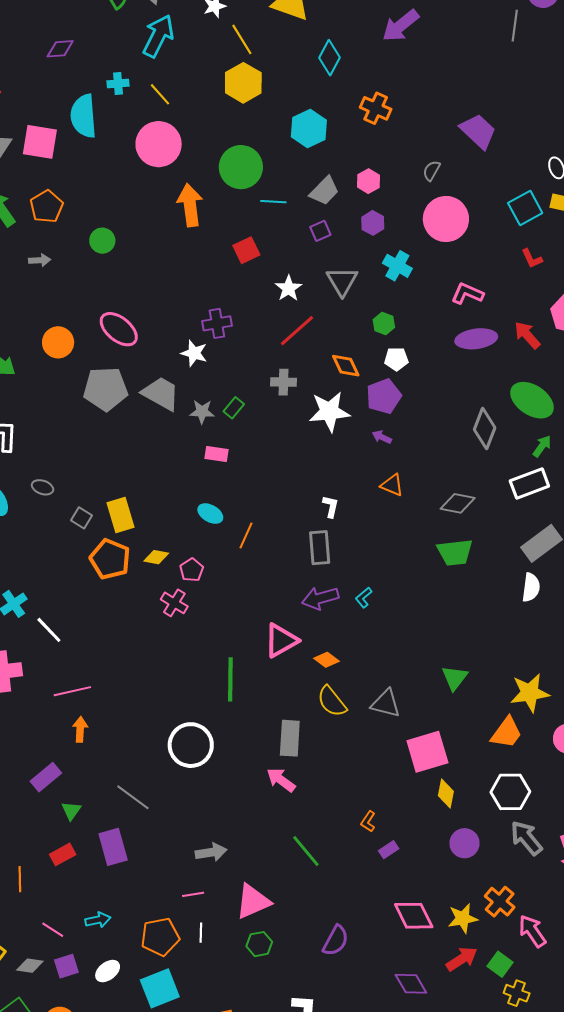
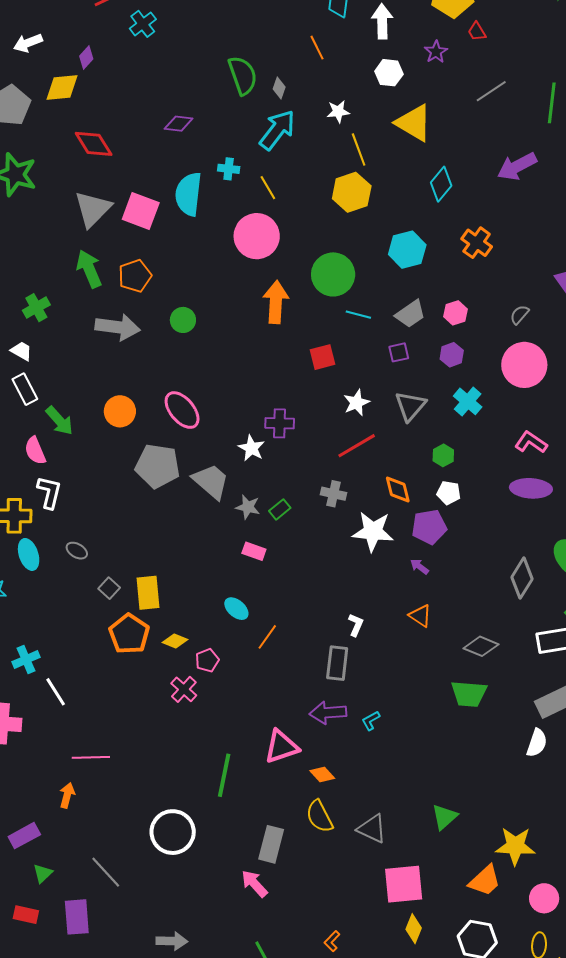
gray arrow: (40, 260) -> (118, 327), size x2.0
pink line: (72, 691) -> (91, 757), moved
red rectangle: (63, 854) -> (26, 915), turned 30

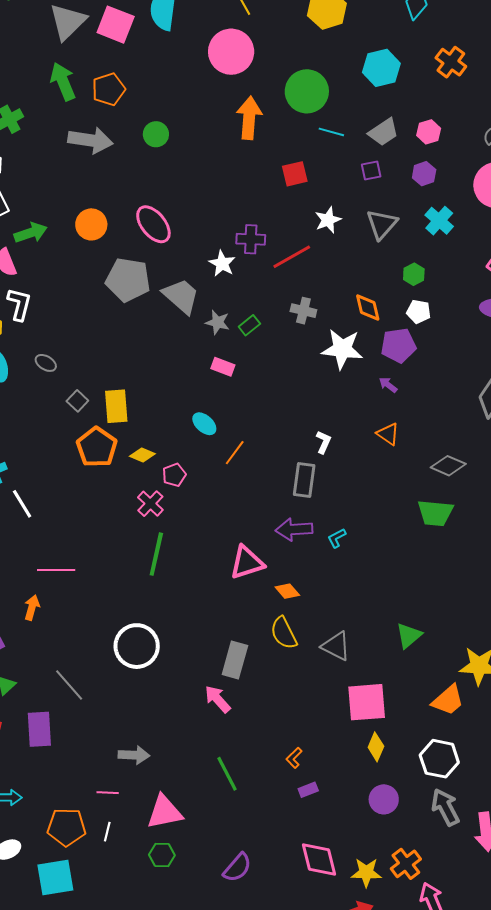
green arrow: (59, 421) -> (31, 233), turned -68
red line: (357, 446) -> (292, 257), moved
green line: (224, 775) -> (156, 554), moved

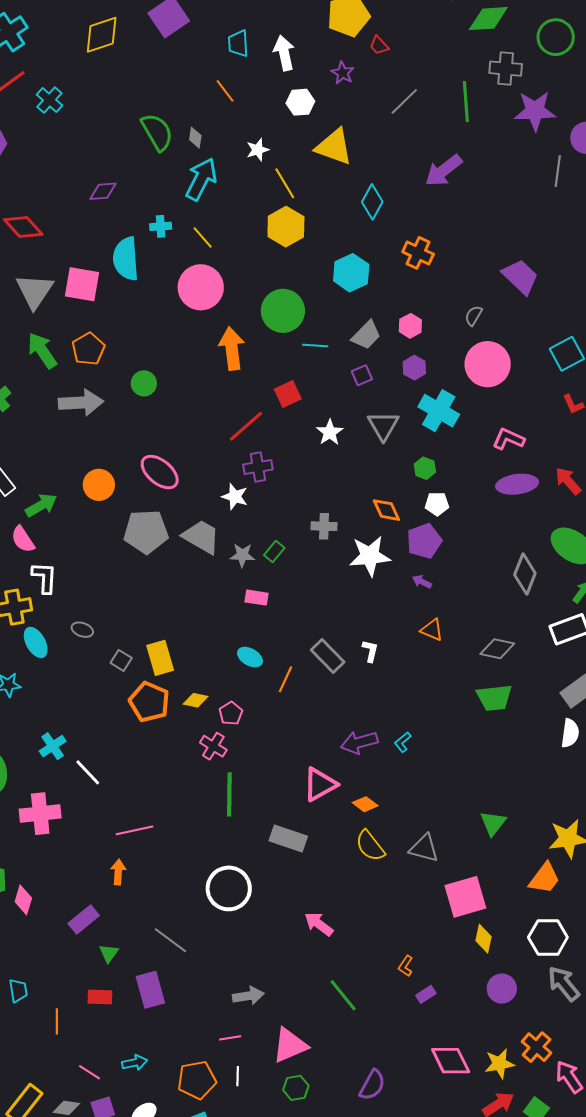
cyan cross: (439, 221) -> (439, 411), size x1.4
red line: (292, 257) -> (246, 426), moved
gray rectangle: (304, 480) -> (328, 656), moved, turned -40
gray rectangle: (235, 660) -> (288, 838), moved, turned -75

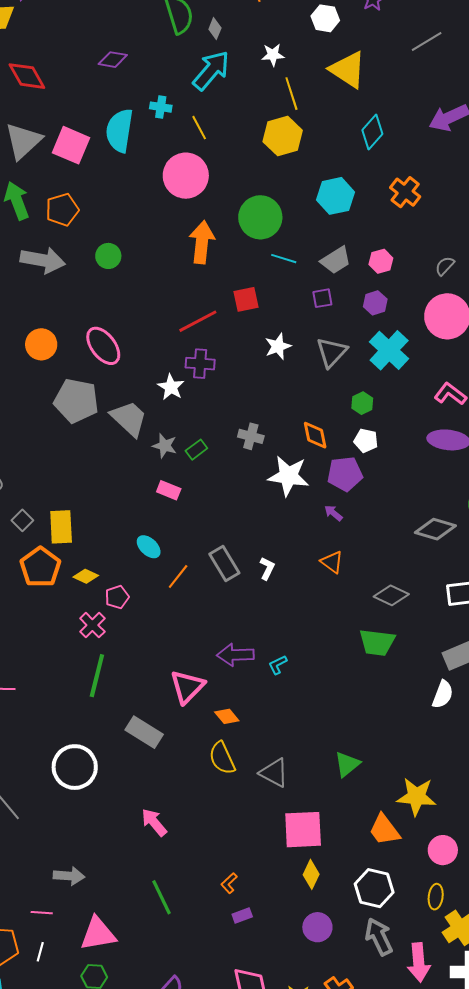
gray diamond: (525, 574) -> (435, 529), turned 72
pink triangle: (320, 784) -> (187, 687), turned -30
orange trapezoid: (545, 878) -> (384, 830), turned 93

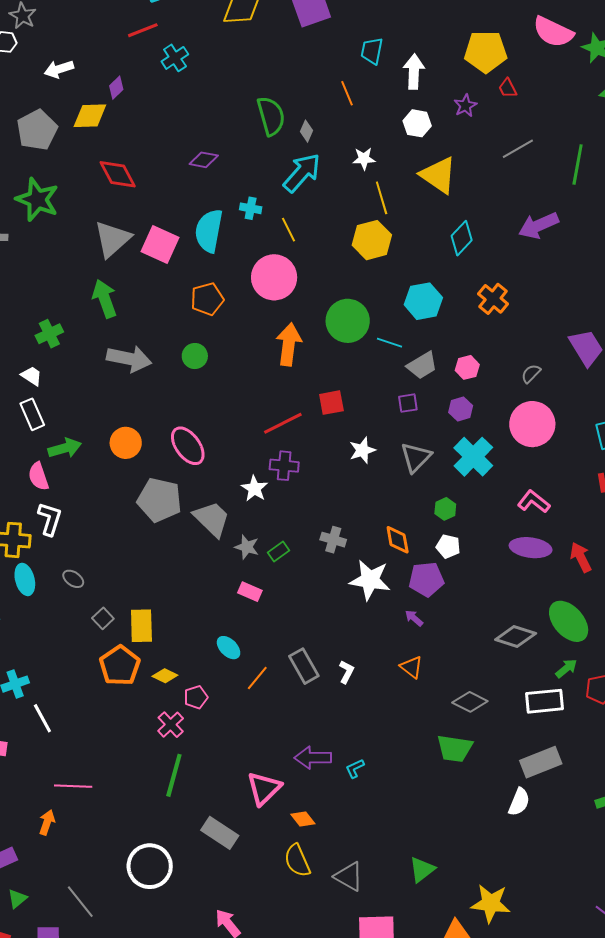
orange pentagon: (62, 210) -> (207, 299), moved
cyan line: (284, 259) -> (390, 343), moved

